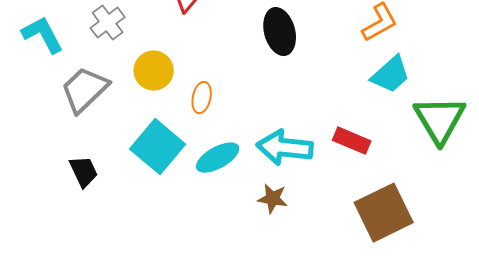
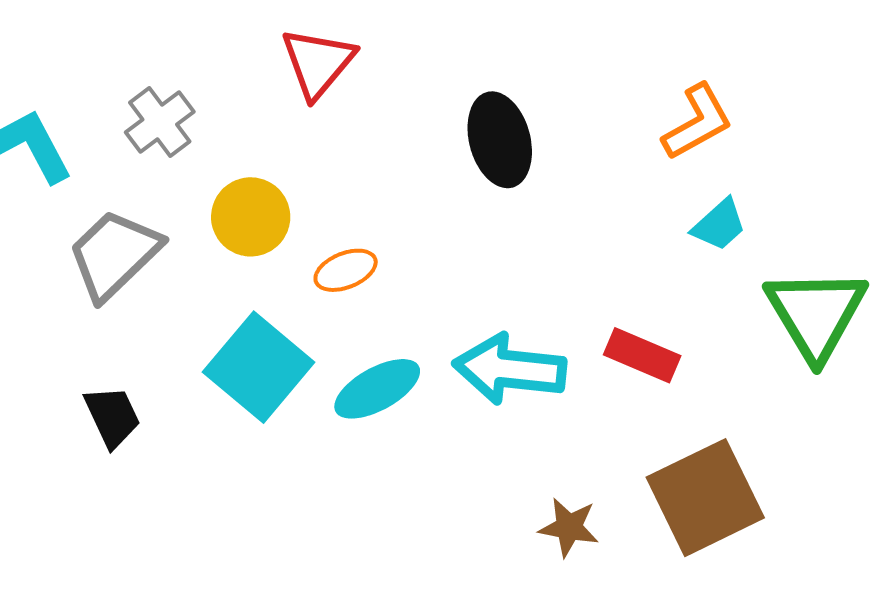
cyan trapezoid: (391, 75) -> (719, 225), size x0.7
orange ellipse: (202, 98) -> (346, 270), turned 56
brown star: (273, 199) -> (569, 527), moved

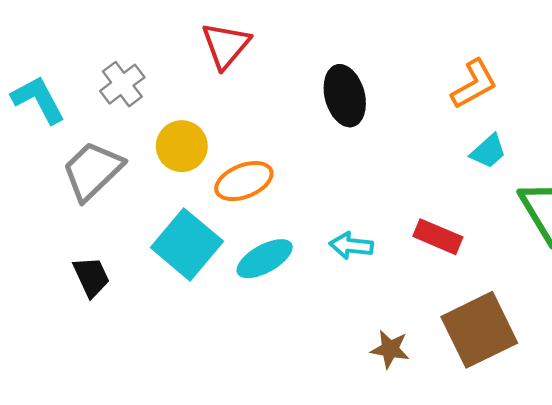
orange ellipse: (346, 270) -> (244, 181), size x1.4
cyan arrow: (510, 369) -> (351, 246), size x0.6

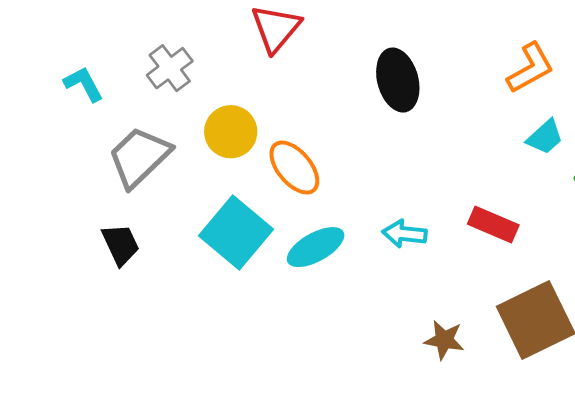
cyan L-shape: (38, 100) -> (84, 84), size x0.7
orange ellipse: (244, 181) -> (294, 168), turned 72
black trapezoid: (91, 277) -> (121, 244), moved

